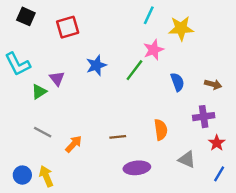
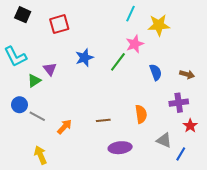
blue line: (219, 174) -> (181, 154), moved
blue circle: (22, 175) -> (19, 105), moved

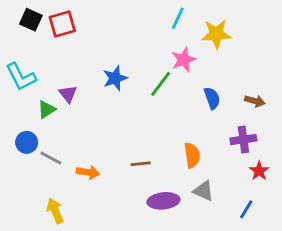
red square: (59, 24) -> (62, 24), moved
orange arrow: (65, 127) -> (88, 172), turned 56
gray triangle: (164, 140) -> (203, 191), moved

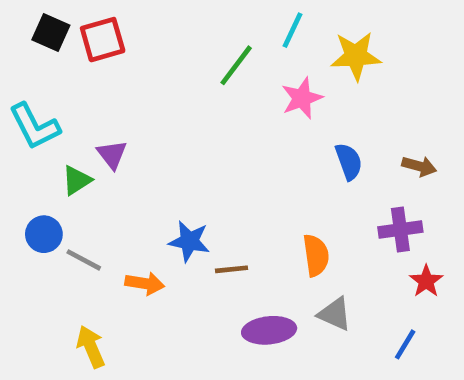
blue star: (115, 78) -> (189, 241), moved, turned 30
green line: (161, 84) -> (236, 65), moved

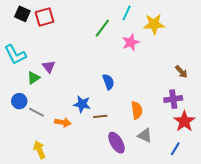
blue semicircle: (349, 161) -> (108, 82), moved
brown arrow: (419, 166) -> (181, 72), turned 32
red star: (426, 281) -> (184, 121), size x1.5
purple ellipse: (269, 330) -> (116, 143), turned 65

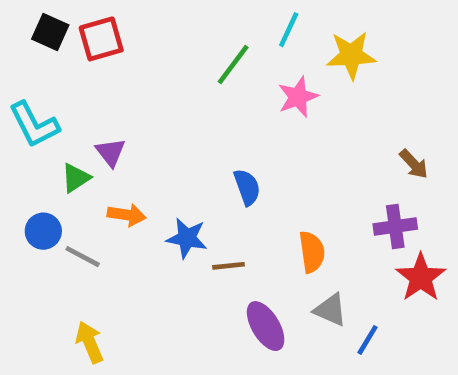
orange arrow: (63, 122) -> (127, 215), moved
blue line: (175, 149) -> (367, 340), moved

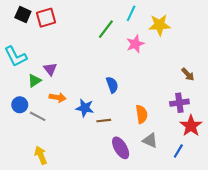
blue line: (367, 340) -> (178, 151), moved

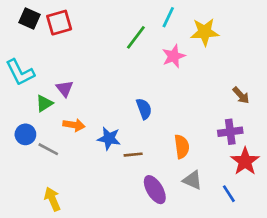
blue line: (178, 151) -> (229, 194), turned -64

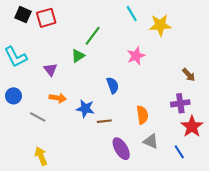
cyan line: (168, 17) -> (132, 14), turned -56
green line: (136, 37) -> (93, 36), moved
pink star: (174, 56) -> (136, 56), moved
green triangle: (44, 103) -> (78, 56), moved
blue circle: (25, 134) -> (13, 96), moved

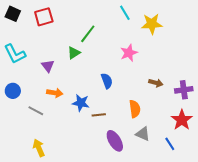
black square: (23, 15) -> (13, 14), moved
brown arrow: (189, 75) -> (156, 83), moved, turned -32
purple cross: (180, 103) -> (184, 90), moved

